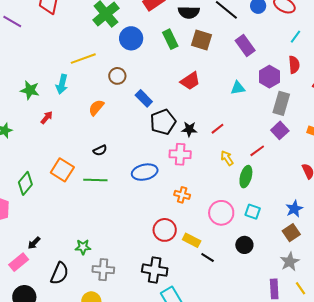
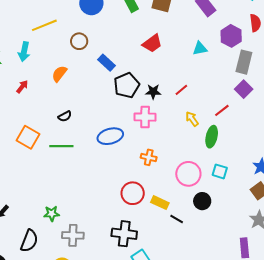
red arrow: (47, 118) -> (22, 87), moved
black circle: (244, 245) -> (202, 201), moved

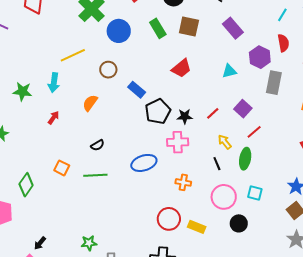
purple square: (244, 89) -> (243, 109), moved
orange square: (28, 137) -> (62, 168), size x0.7
black line: (177, 219) -> (217, 164), moved, turned 40

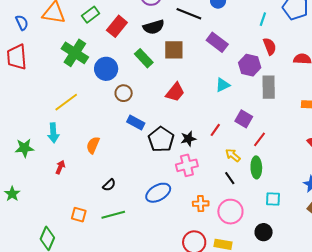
brown circle: (108, 70) -> (124, 93), moved
pink circle: (224, 197) -> (230, 212), moved

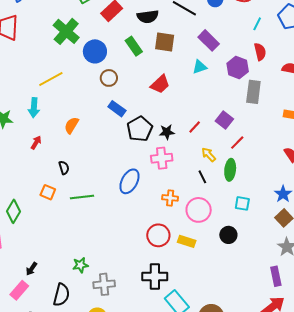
cyan triangle: (223, 85) -> (200, 67), moved
black semicircle: (109, 185) -> (64, 168), moved, turned -72
blue ellipse: (158, 193) -> (129, 181), turned -40

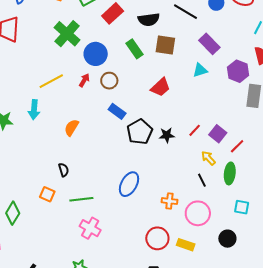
purple square: (224, 120) -> (218, 134), moved
red arrow: (36, 143) -> (84, 80), moved
pink cross: (162, 158) -> (90, 228), moved, turned 35

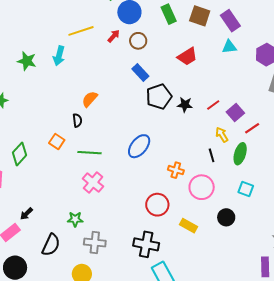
purple rectangle: (209, 44) -> (230, 21), moved
orange semicircle: (72, 128) -> (90, 99), moved
yellow rectangle: (186, 245) -> (188, 226), moved

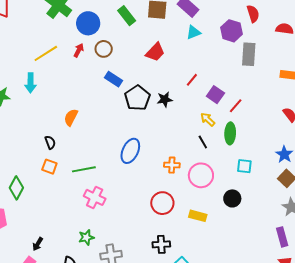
red line: (213, 105) -> (192, 80), moved
black semicircle: (77, 120) -> (50, 142), moved
black cross: (146, 244) -> (161, 244), size x0.7

